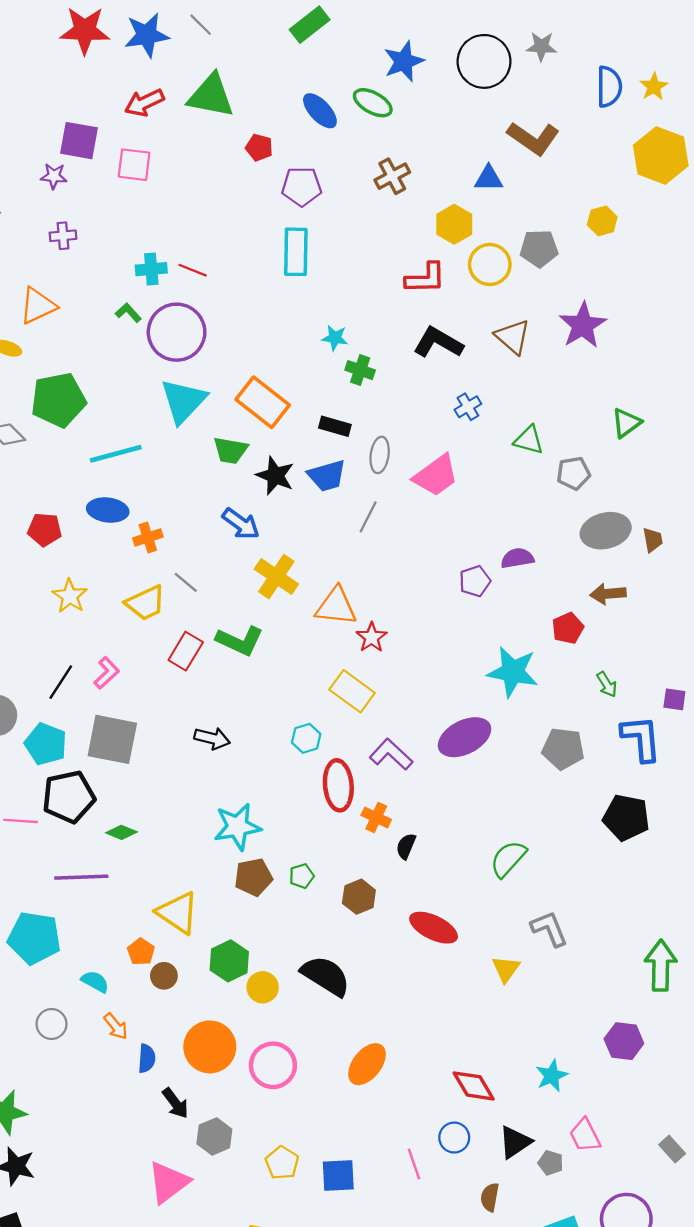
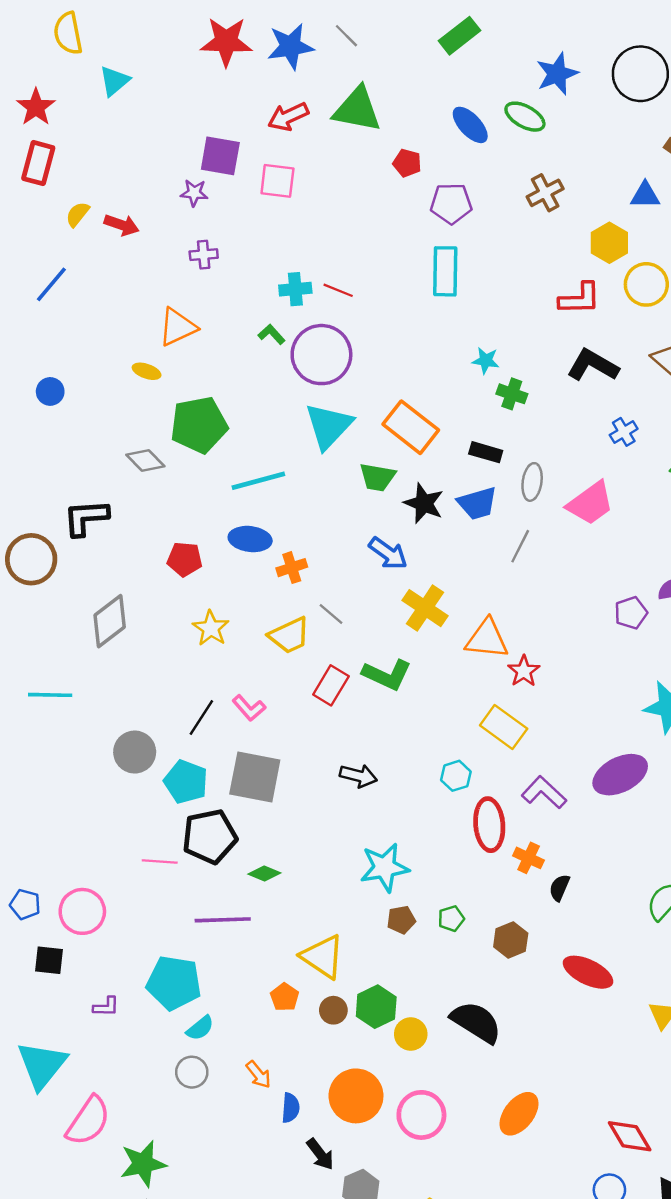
pink L-shape: (107, 673) -> (249, 708), turned 92
brown pentagon: (253, 877) -> (401, 920), size x0.7
brown circle: (164, 976) -> (333, 1010), moved
cyan semicircle: (95, 982) -> (200, 1028), moved, turned 112

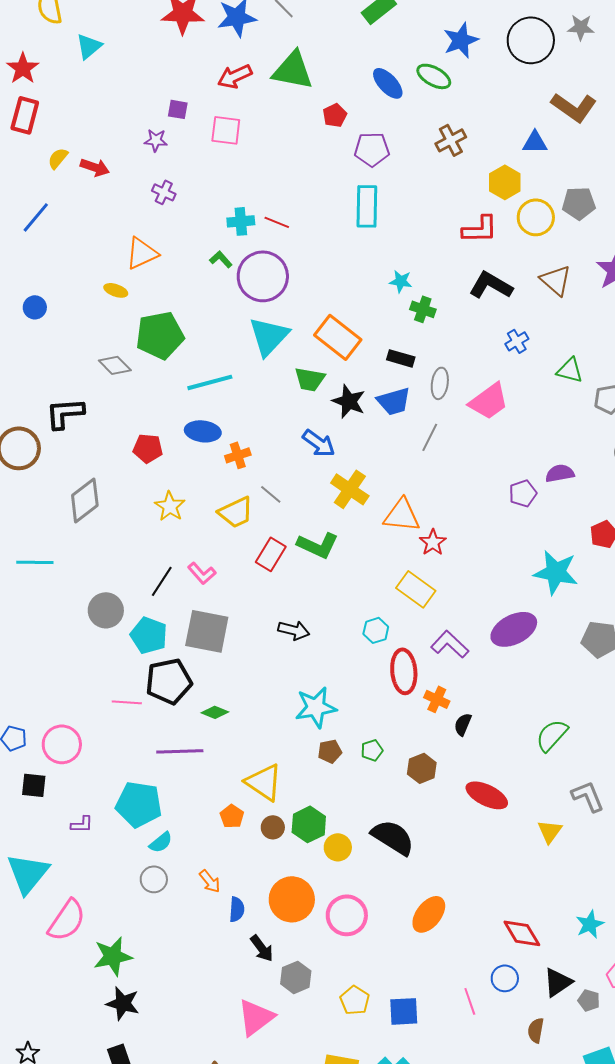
purple square: (220, 156) -> (178, 109), size x0.6
red pentagon: (407, 163) -> (335, 115), turned 30
purple cross: (204, 255) -> (164, 192), turned 30

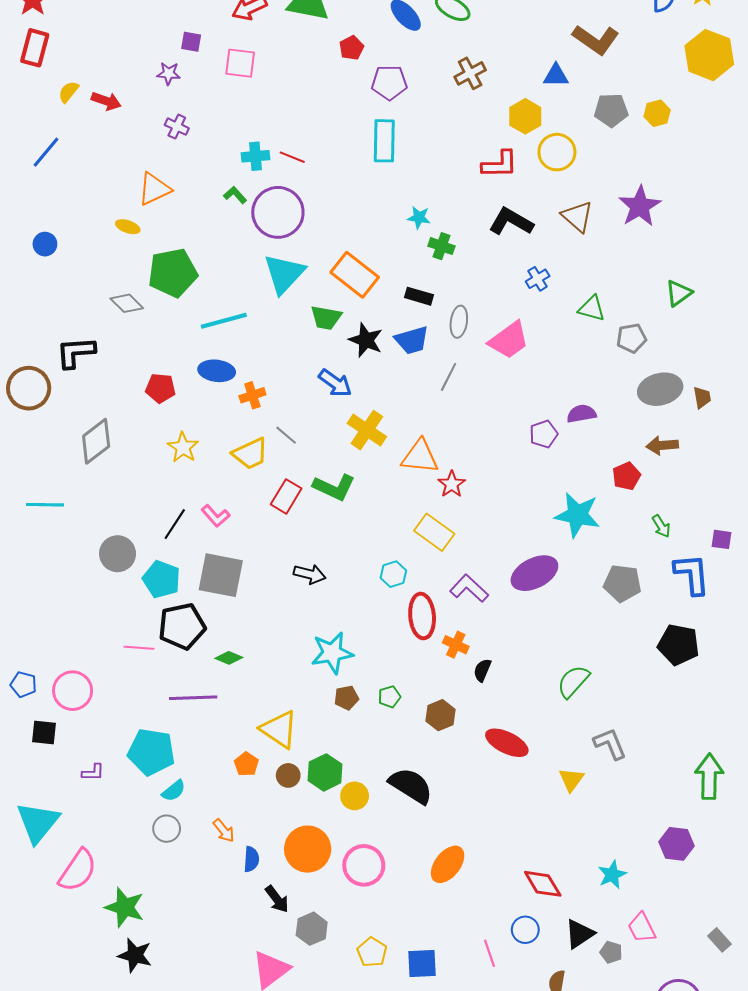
gray pentagon: (579, 203) -> (611, 110), moved
green star: (113, 956) -> (125, 907), turned 30

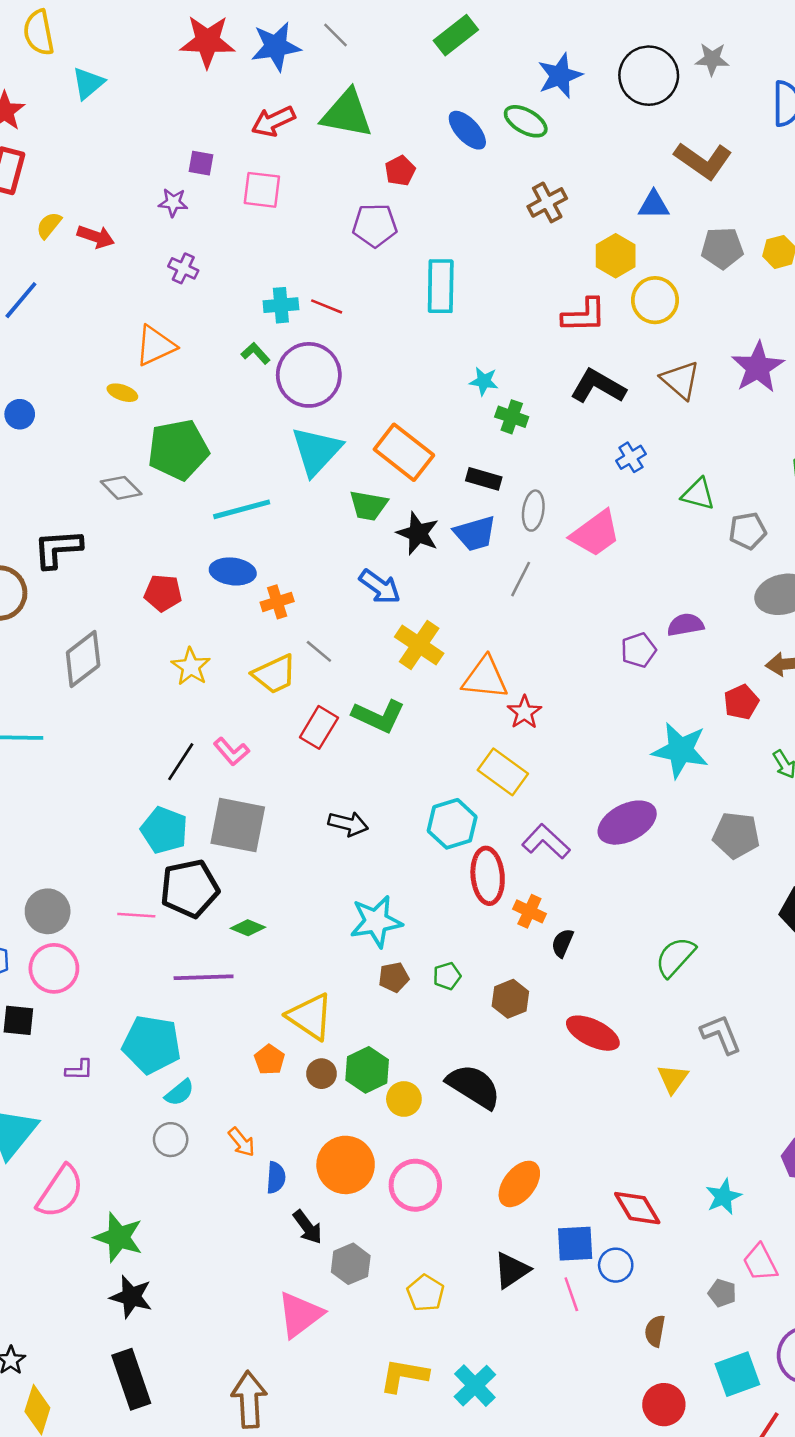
purple pentagon: (389, 83) -> (375, 225), moved
gray circle: (118, 554) -> (48, 911), moved
cyan hexagon: (393, 574) -> (452, 824), size x1.5
black triangle: (579, 934) -> (512, 1270), moved
blue square: (422, 963) -> (575, 1244), moved

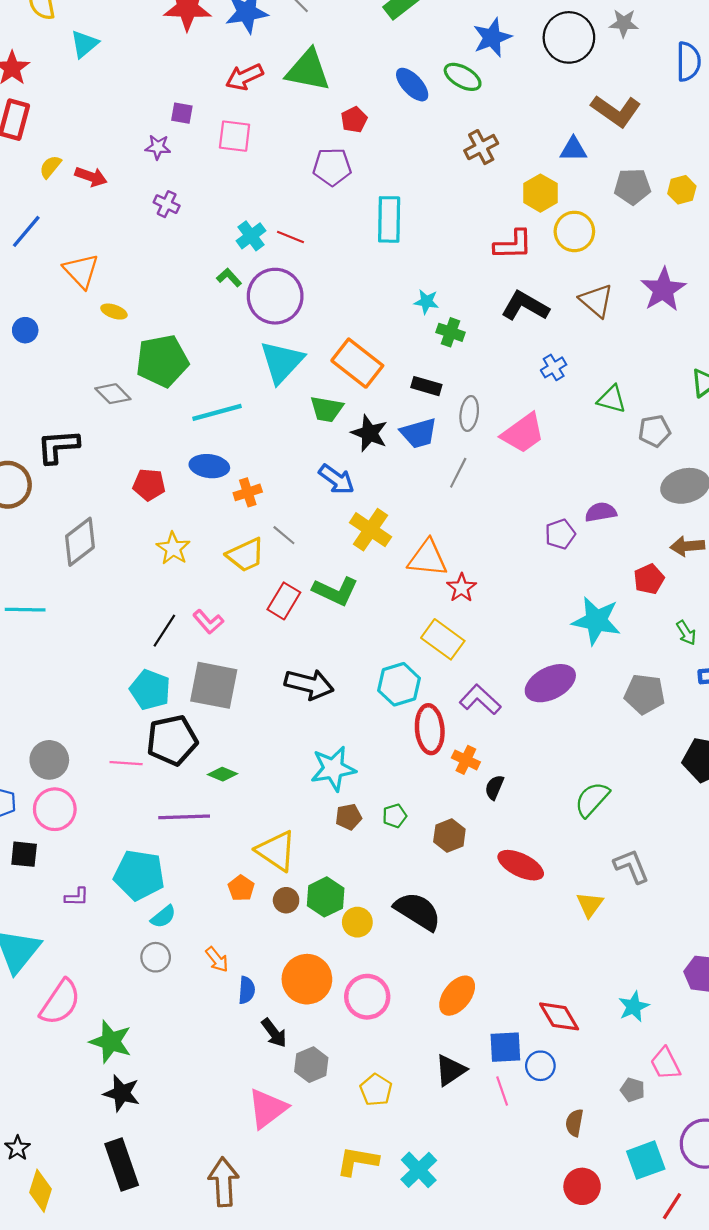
cyan cross: (281, 305) -> (251, 236), turned -32
orange triangle: (155, 346) -> (81, 271), moved, turned -48
black arrow: (348, 824) -> (309, 684), size x1.4

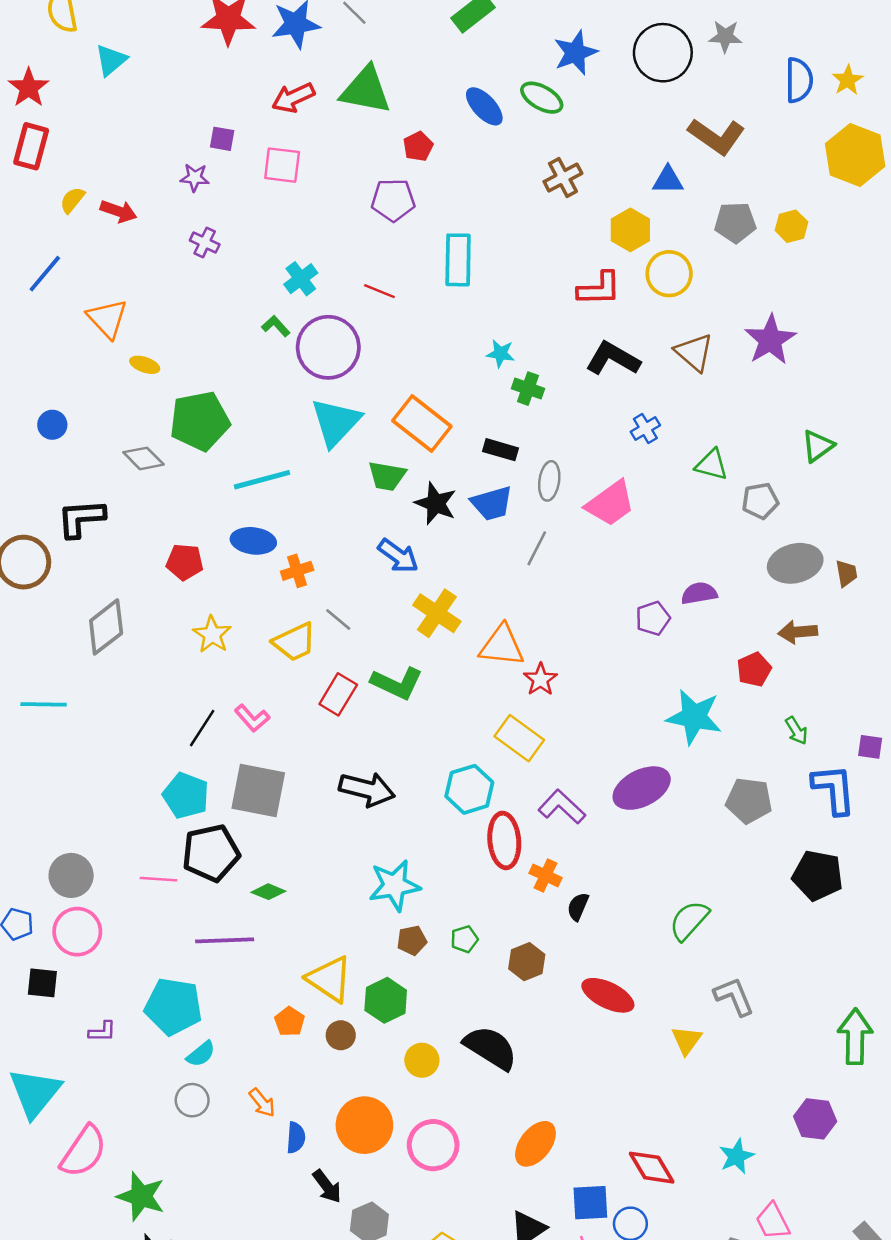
red line: (290, 237) -> (379, 291), moved
blue circle: (25, 330) -> (52, 425), moved
green hexagon: (326, 897) -> (386, 1000), moved

